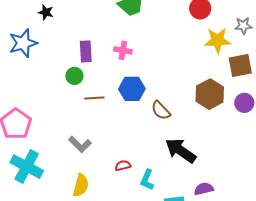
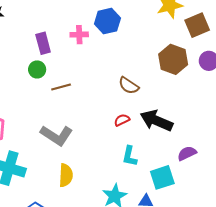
blue hexagon: (132, 89) -> (107, 21), moved
gray L-shape: (80, 144) -> (57, 135), size x1.4
red semicircle: (123, 166) -> (122, 120), moved

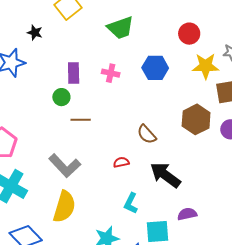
blue hexagon: (107, 21) -> (155, 68), moved
red semicircle: (122, 120) -> (121, 162), moved
yellow semicircle: (66, 175) -> (64, 207), size x1.4

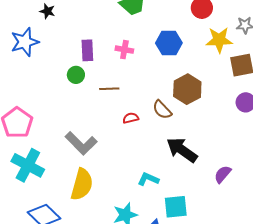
brown hexagon: (196, 119) -> (187, 89), moved
brown line: (81, 120) -> (109, 89), moved
red semicircle: (121, 162) -> (131, 118), moved
cyan L-shape: (131, 203) -> (148, 179), turned 90
purple semicircle: (187, 214) -> (223, 174), moved, turned -36

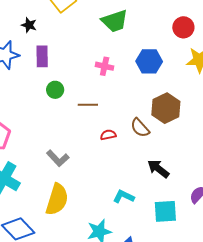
purple rectangle: (87, 50) -> (42, 56), moved
gray L-shape: (81, 143) -> (58, 158), size x0.7
black arrow: (182, 150) -> (158, 169), size x0.7
cyan square: (176, 207) -> (165, 211), moved

